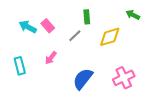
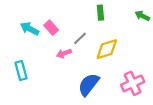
green rectangle: (87, 17) -> (100, 13), moved
yellow diamond: (110, 37) -> (107, 49), moved
pink arrow: (51, 58) -> (64, 53), moved, turned 32

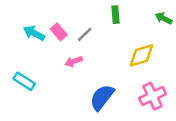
gray line: (80, 38) -> (85, 34), moved
yellow diamond: (107, 49) -> (141, 55), moved
cyan rectangle: (21, 71) -> (24, 81), turned -42

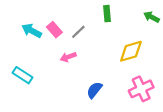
blue semicircle: (102, 97) -> (94, 90), size x0.7

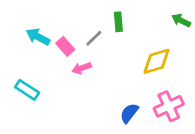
green rectangle: (107, 14) -> (118, 22), moved
pink rectangle: (54, 30) -> (65, 46), moved
blue semicircle: (94, 90) -> (129, 113), moved

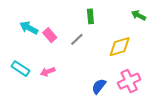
gray line: (94, 38) -> (77, 39), moved
pink arrow: (82, 68) -> (48, 72), moved

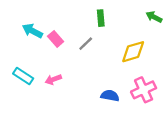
blue semicircle: (99, 86) -> (110, 96), turned 63

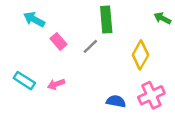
green rectangle: (101, 18) -> (106, 19), size x1.5
cyan arrow: (32, 31) -> (34, 19), moved
yellow diamond: (133, 52) -> (140, 55), turned -44

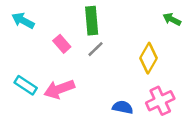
cyan arrow: (34, 19) -> (23, 21), moved
green rectangle: (106, 19) -> (92, 21), moved
pink arrow: (56, 84) -> (59, 89), size x1.6

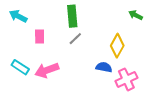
pink rectangle: (62, 44) -> (40, 37), moved, turned 40
blue semicircle: (123, 107) -> (104, 67), moved

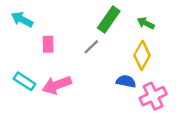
green arrow: (136, 15) -> (146, 23), moved
green rectangle: (72, 16) -> (109, 19), moved, turned 40

